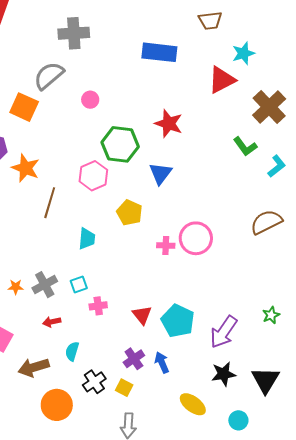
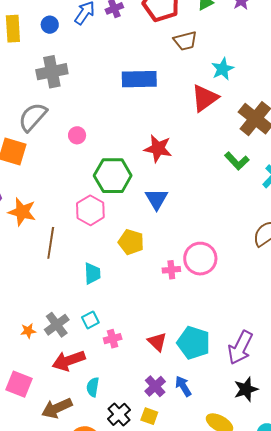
red arrow: (52, 322) -> (69, 361), size x1.8

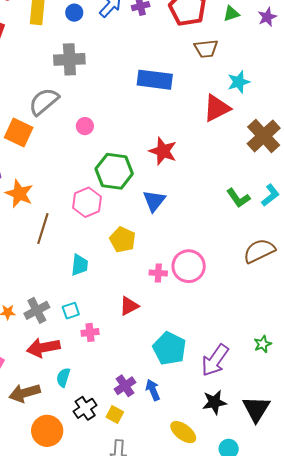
green L-shape: (237, 161) -> (238, 198), moved
red triangle: (157, 342) -> (129, 306), moved, turned 40

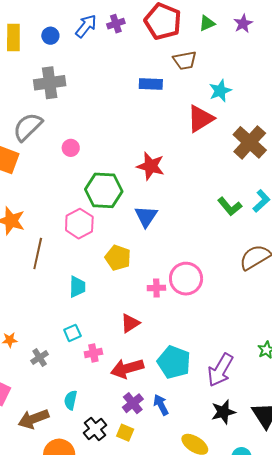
blue rectangle: (155, 80) -> (151, 84), moved, size x0.7
gray cross: (37, 310) -> (40, 358), moved, size x0.7
red arrow: (43, 348) -> (127, 368), moved

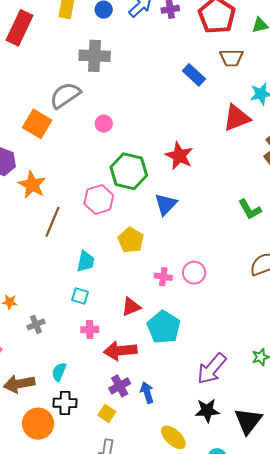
blue rectangle: (151, 84) -> (194, 75), turned 30
pink circle: (186, 279) -> (194, 273), size x0.7
cyan square: (72, 333) -> (80, 296), moved, turned 30
cyan pentagon: (174, 362) -> (164, 327), moved
black cross: (95, 429) -> (65, 403), moved, turned 30

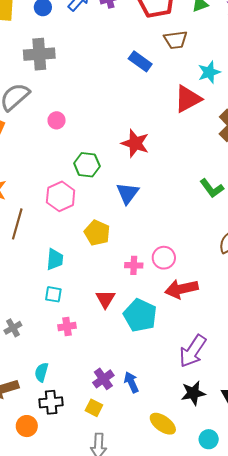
green hexagon: (129, 171) -> (87, 165), size x0.7
red triangle: (131, 307) -> (105, 299), turned -30
red arrow: (120, 351) -> (181, 289), moved
orange circle: (38, 424) -> (27, 426), size x0.7

